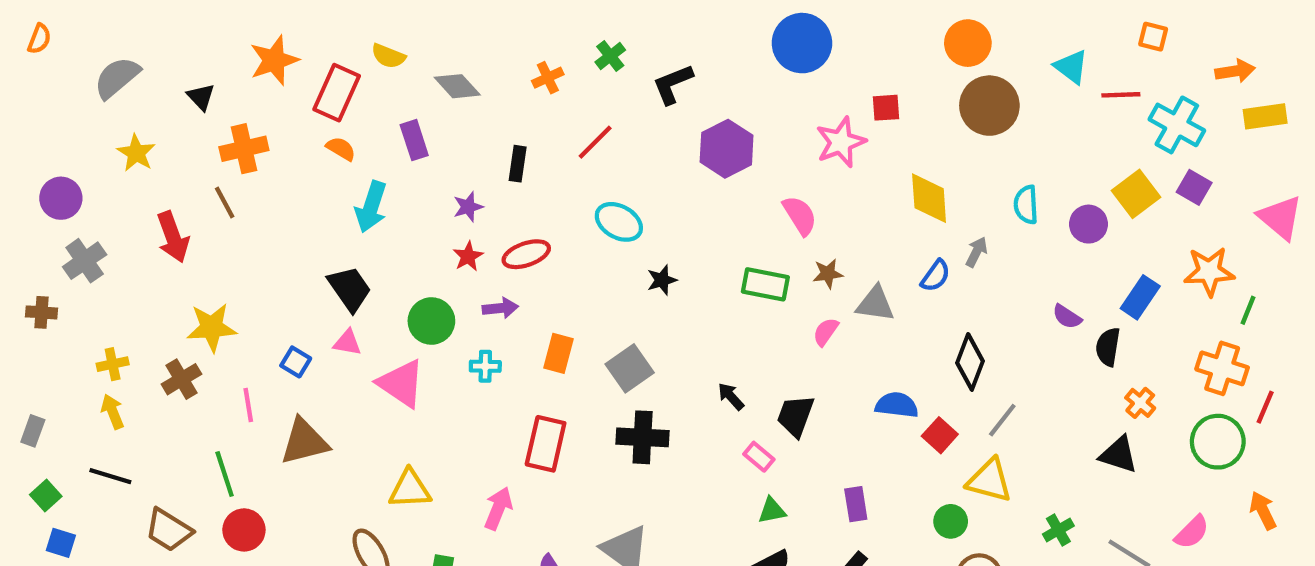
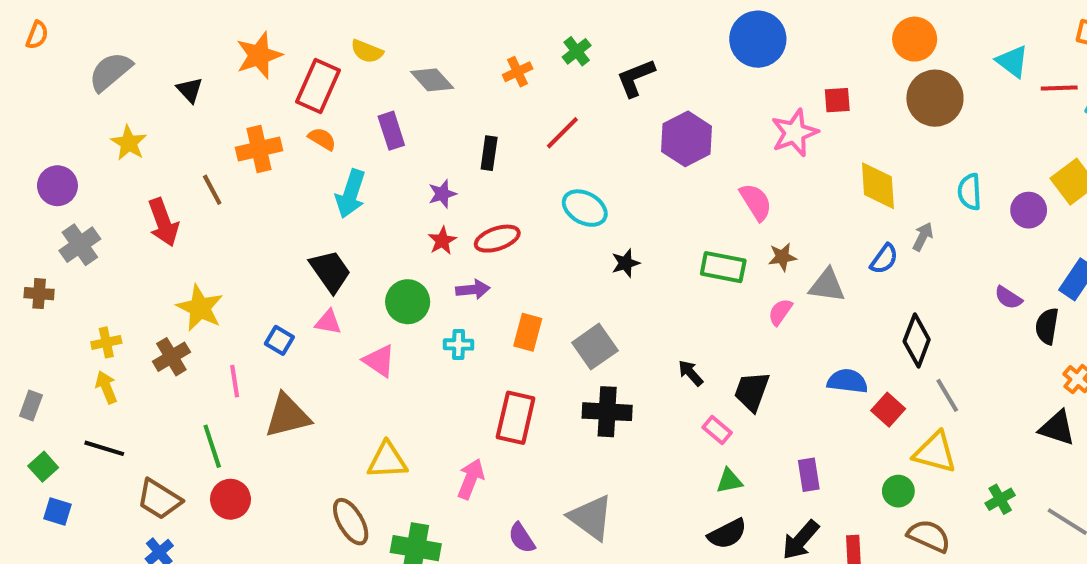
orange cross: (244, 149) -> (259, 149), moved
yellow star: (212, 327) -> (200, 308), turned 30
pink triangle: (401, 383) -> (379, 361), size x0.7
gray line: (1002, 420) -> (947, 395), turned -69

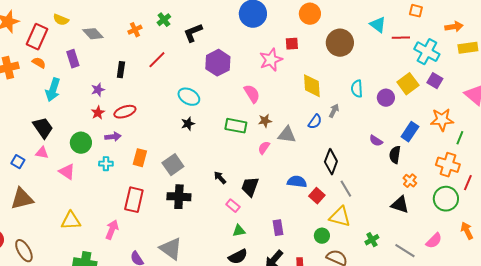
orange circle: (915, 39) -> (310, 14), moved
cyan ellipse: (585, 208) -> (189, 97), moved
brown ellipse: (351, 522) -> (24, 251), moved

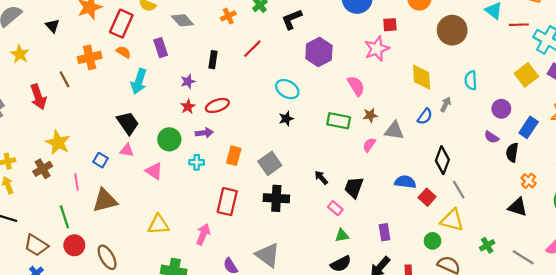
red square: (292, 44) -> (390, 25), moved
purple circle: (386, 98) -> (501, 109), moved

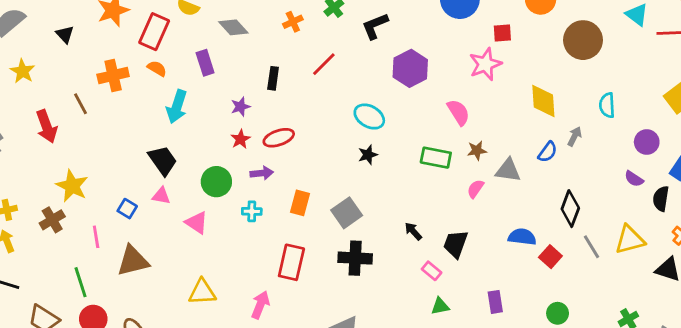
yellow triangle: (452, 220) -> (630, 240), moved, turned -30

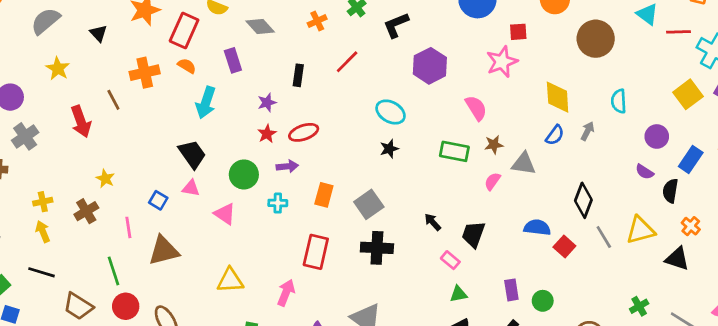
blue semicircle: (548, 152) -> (555, 135), moved
yellow star: (72, 186) -> (105, 179), size x0.6
green circle: (558, 313) -> (543, 301), moved

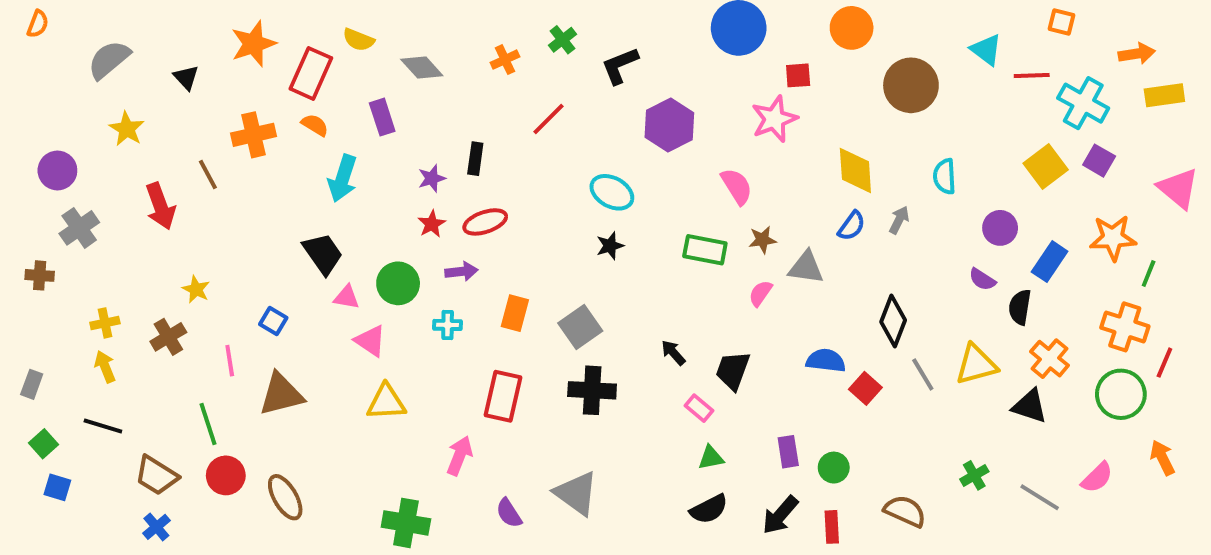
black rectangle: (298, 75) -> (475, 159), moved
pink triangle: (191, 188) -> (347, 297), moved
orange cross: (691, 226) -> (1050, 359), size x1.4
yellow triangle: (230, 280) -> (386, 402), moved

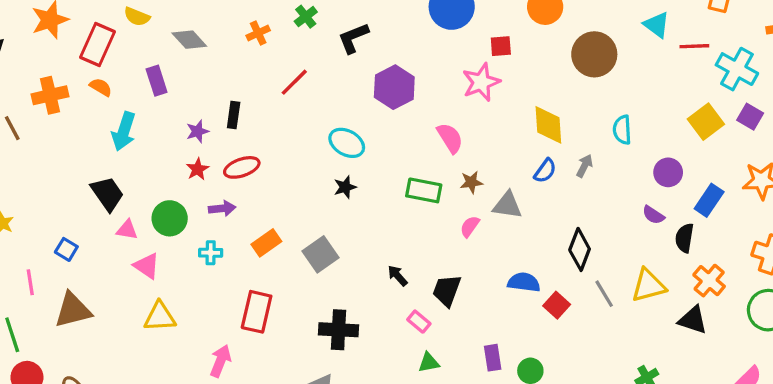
orange rectangle: (515, 313) -> (266, 243), turned 40
black cross: (592, 390) -> (339, 330), moved

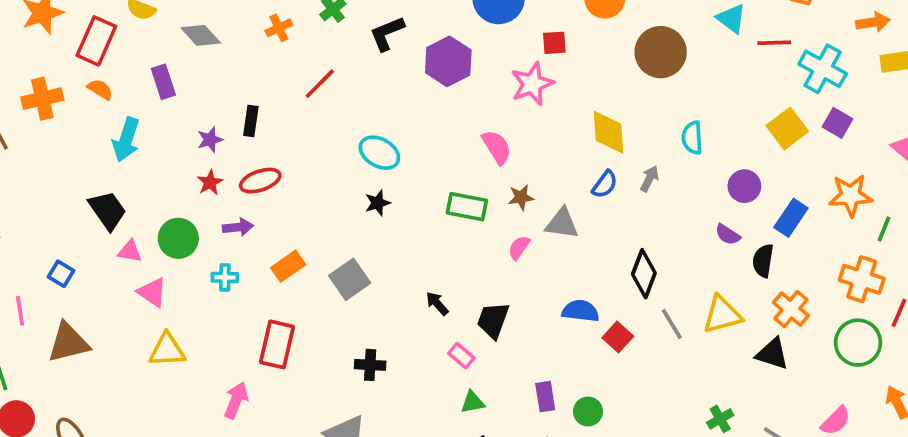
purple hexagon: (394, 87) -> (448, 61), moved
black cross: (339, 330) -> (370, 365), size x0.7

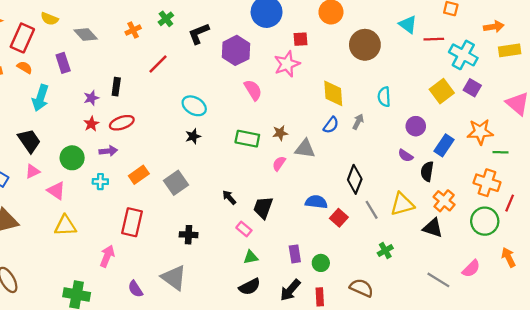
pink semicircle: (497, 147) -> (253, 90), moved
green line: (884, 229) -> (501, 152), turned 70
pink triangle: (130, 251) -> (33, 171), moved, turned -35
green cross: (720, 419) -> (385, 251), moved

